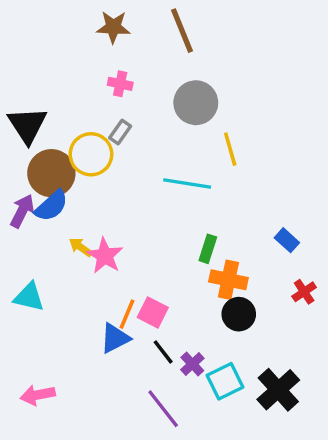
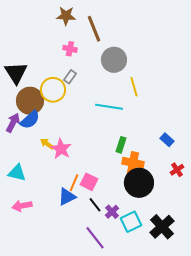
brown line: (182, 31) -> (94, 29), moved
black circle: (239, 314) -> (139, 183), size x1.5
pink arrow: (38, 395) -> (22, 206), moved

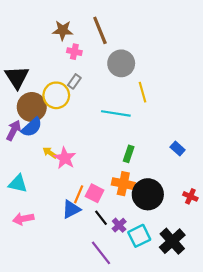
brown star: (66, 16) -> (63, 30), moved
orange cross: (133, 163) -> (123, 184), moved
red cross: (177, 170) -> (190, 196), moved, turned -32

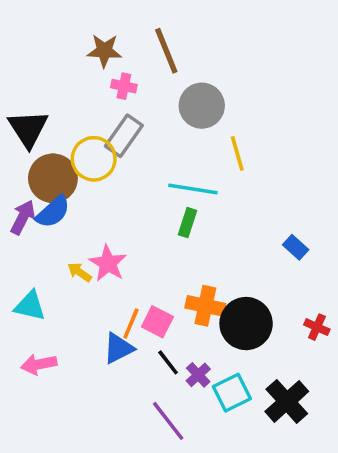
gray rectangle: (74, 81) -> (124, 136), size x1.6
yellow arrow: (50, 153) -> (80, 272), moved
green rectangle: (129, 154) -> (188, 223), moved

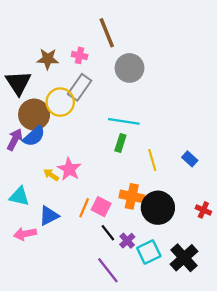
brown star: (104, 51) -> (48, 59), moved
yellow line: (237, 153) -> (152, 160), moved
blue triangle: (118, 348) -> (49, 216), moved

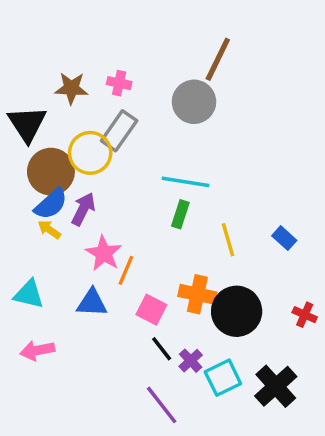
brown line: (107, 33) -> (218, 59), moved, turned 48
purple arrow: (15, 140) -> (83, 209), moved
yellow arrow: (51, 175) -> (49, 230), moved
orange line: (84, 208) -> (126, 270), moved
blue triangle: (49, 216) -> (92, 303), moved, turned 30

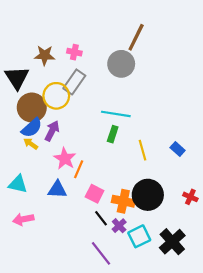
orange cross: (197, 294) -> (123, 201), moved

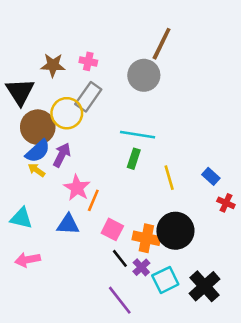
red cross: (190, 197) -> (226, 203), moved

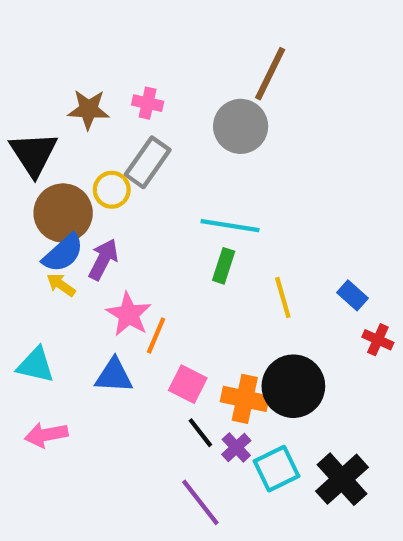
yellow circle: (67, 113) -> (112, 190), size x0.7

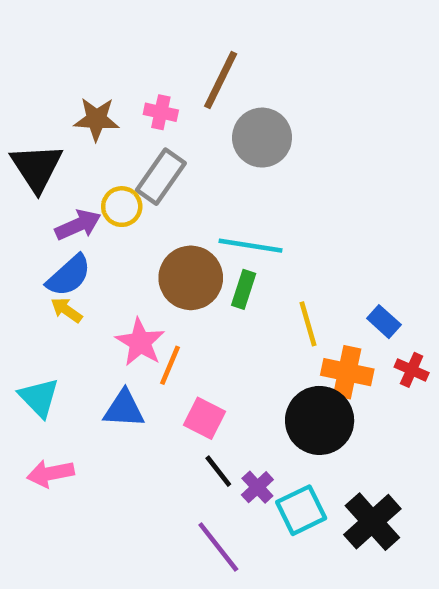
brown line: (270, 74) -> (221, 80), moved
brown circle: (63, 213) -> (191, 278), moved
purple arrow: (103, 259) -> (78, 225), moved, turned 39
cyan triangle: (36, 365) -> (39, 397), turned 33
orange cross: (245, 399) -> (347, 372), moved

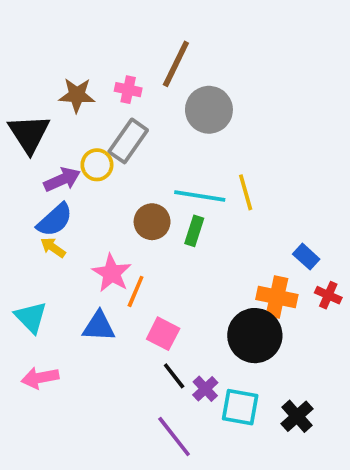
brown circle: (191, 278) -> (152, 222), size x0.7
yellow line: (308, 324) -> (246, 192), moved
cyan square: (301, 510) -> (240, 407), turned 36
black cross: (372, 522) -> (297, 416), size x0.7

